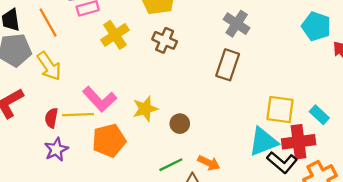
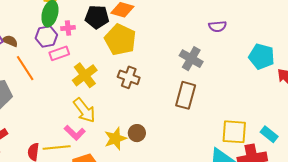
yellow arrow: (49, 66) -> (84, 110), moved
pink L-shape: (100, 99) -> (75, 133), size x0.7
brown circle: (180, 124) -> (137, 133), moved

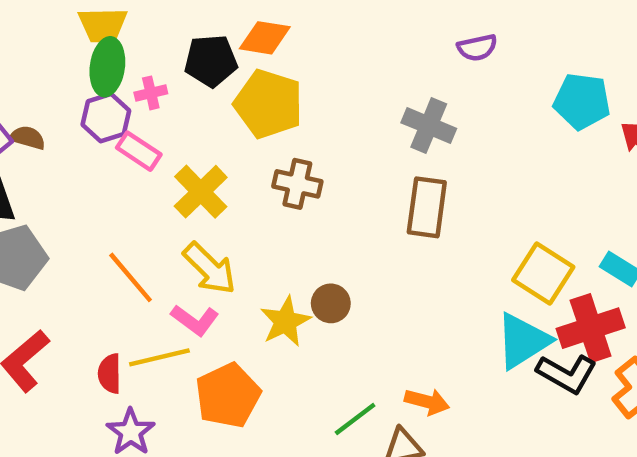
pink rectangle: (59, 53) -> (139, 151), turned 60
orange line: (25, 68) -> (131, 277), moved
yellow square: (234, 132) -> (543, 273), turned 36

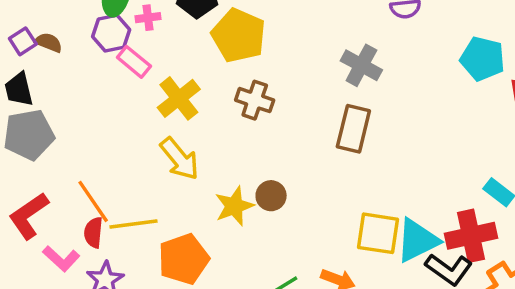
yellow square: (543, 273) -> (378, 233), moved, turned -30
orange line: (131, 277) -> (93, 201), moved
pink L-shape: (195, 320) -> (61, 259), moved

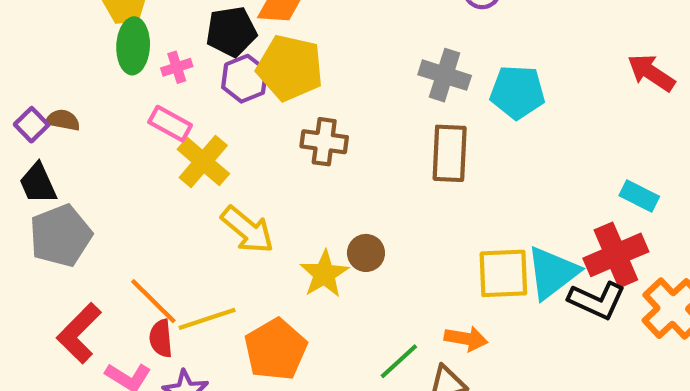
purple hexagon: (111, 33) -> (245, 79), moved
cyan pentagon: (482, 59) -> (517, 92), moved
yellow cross: (179, 98) -> (203, 161), moved

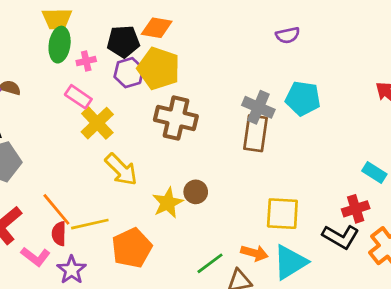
gray cross: (445, 75) -> (258, 107), moved
brown cross: (324, 142) -> (176, 118), size x1.4
red cross: (616, 255) -> (356, 209), size x0.7
cyan triangle: (552, 273) -> (290, 262), moved

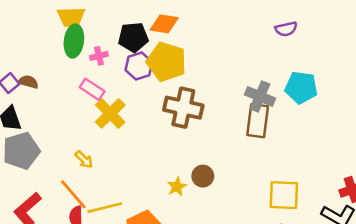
yellow arrow: (121, 170) -> (84, 159), moved, size x0.6
yellow star: (168, 203) -> (177, 187), size x0.7

